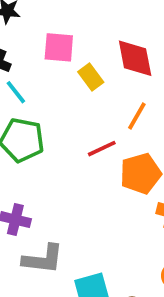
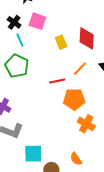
pink square: (59, 47) -> (37, 21), moved

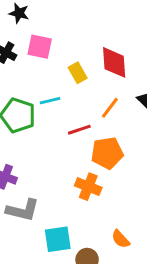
cyan line: (20, 40) -> (50, 101), moved, turned -72
orange cross: (86, 124) -> (88, 187), moved

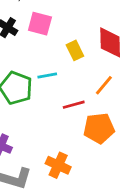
orange cross: (88, 187) -> (58, 165), moved

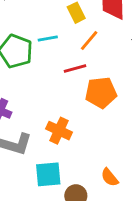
orange line: (104, 85) -> (89, 41), moved

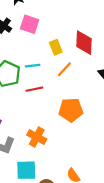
red line: (75, 68) -> (34, 89), moved

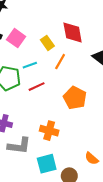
pink square: (30, 24) -> (16, 38), moved, turned 30
orange pentagon: (71, 110) -> (75, 98), turned -30

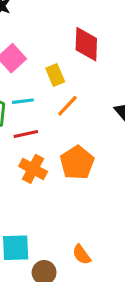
red diamond: (73, 33) -> (86, 44), moved
orange cross: (49, 131) -> (33, 169), moved

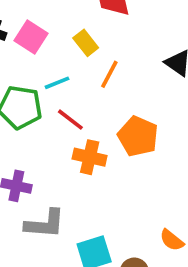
red line: (26, 134) -> (70, 120), turned 65

